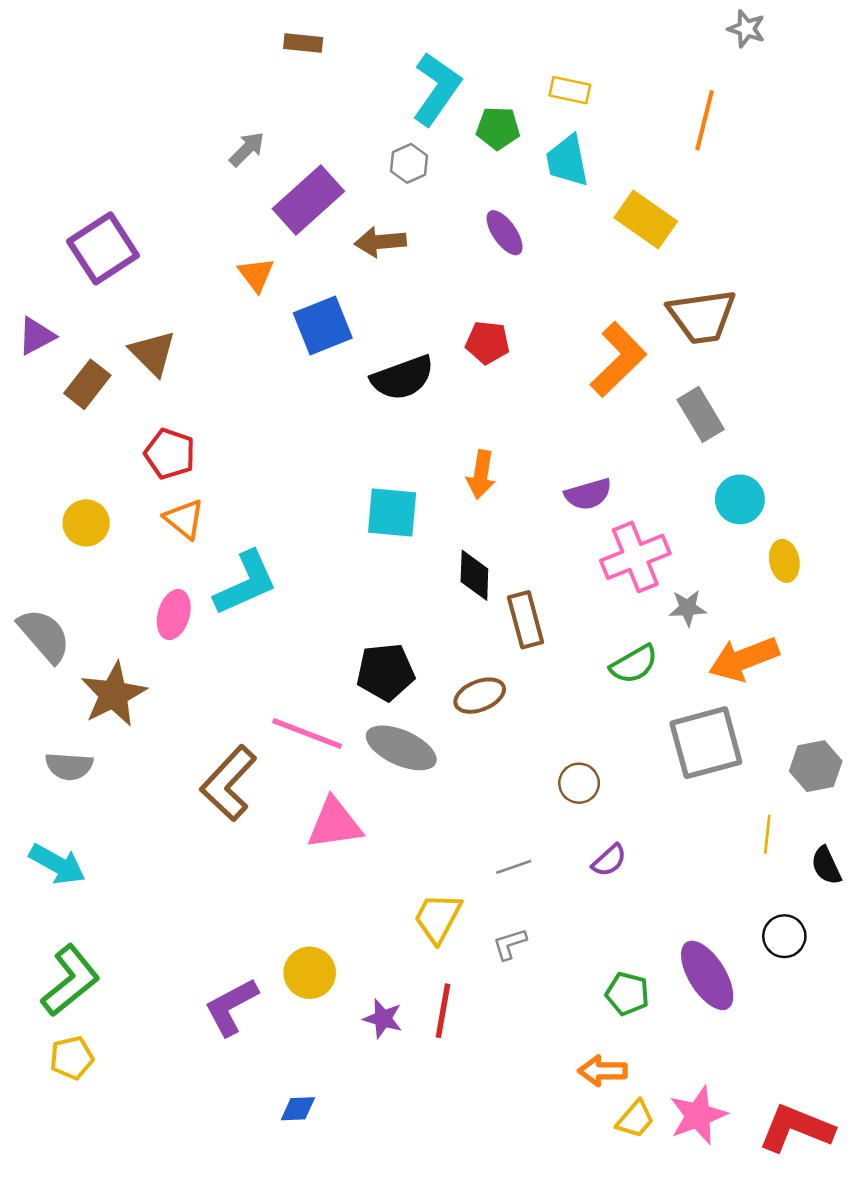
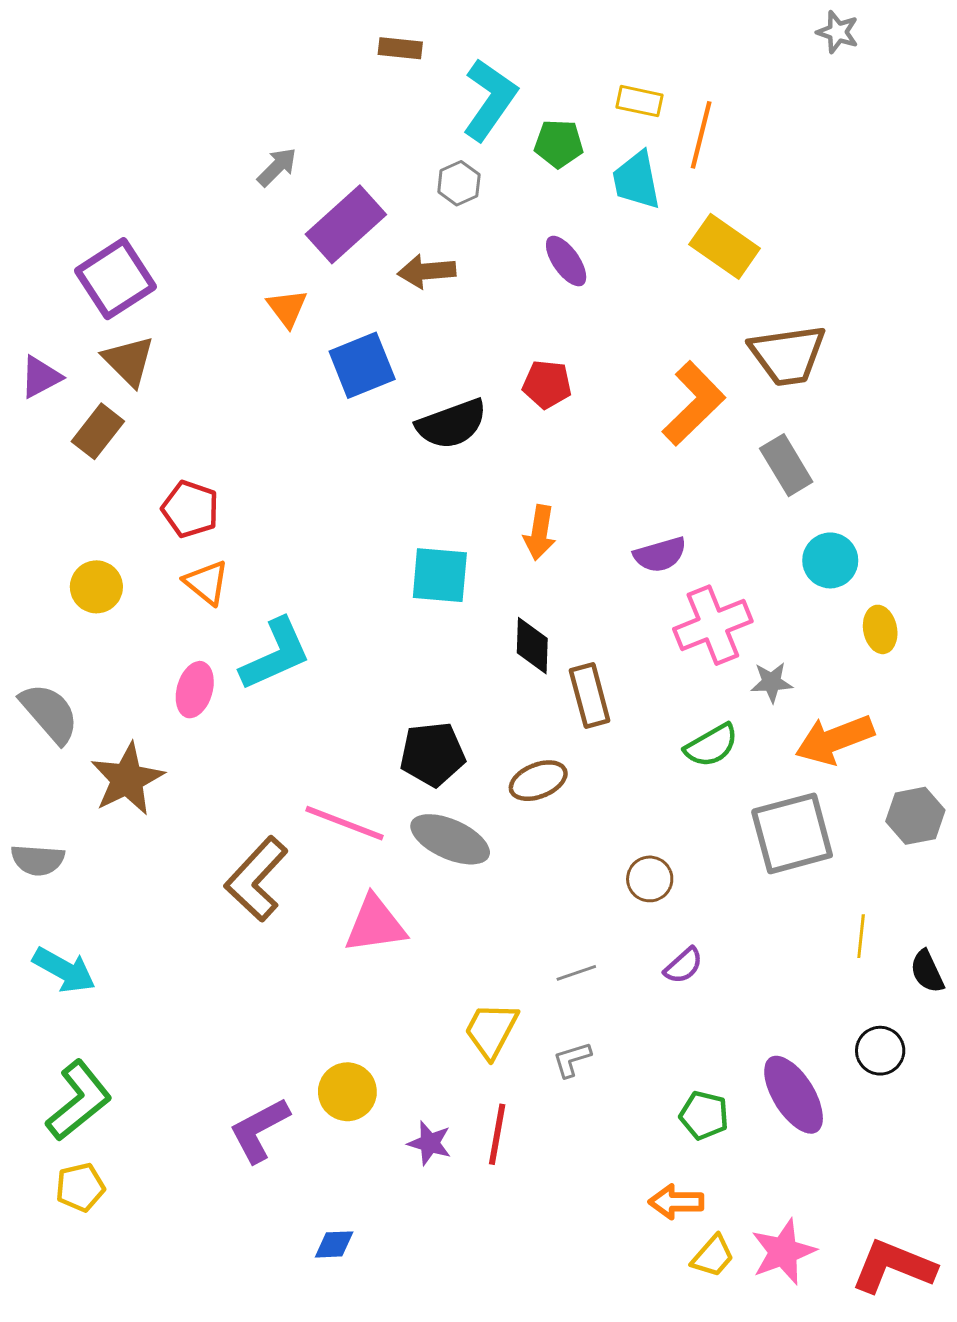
brown rectangle: (303, 43) -> (400, 48), moved
orange line: (705, 120) -> (701, 135), moved
brown triangle: (153, 353) -> (129, 361), moved
gray semicircle: (69, 766) -> (38, 860), moved
gray hexagon: (816, 766) -> (915, 816), moved

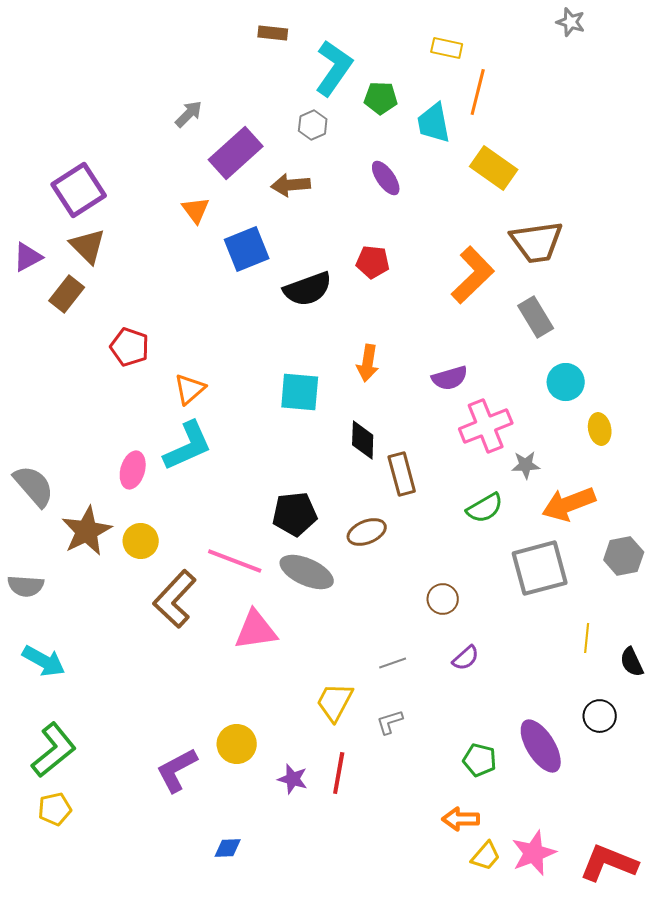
yellow rectangle: (639, 101) -> (447, 48), moved
orange triangle: (206, 582) -> (190, 389), moved, turned 40
yellow circle: (96, 587) -> (141, 541), moved

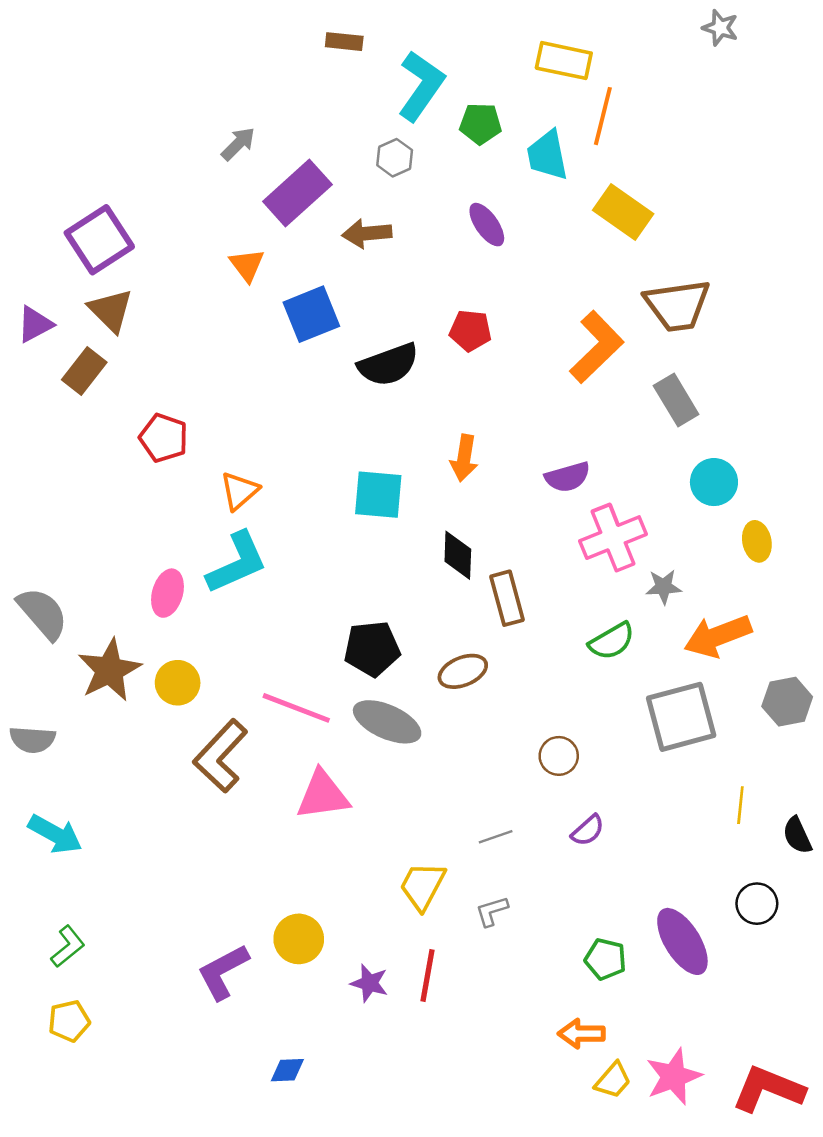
yellow rectangle: (447, 48) -> (564, 61), size x1.4
green L-shape: (54, 750) -> (68, 946), size x0.6

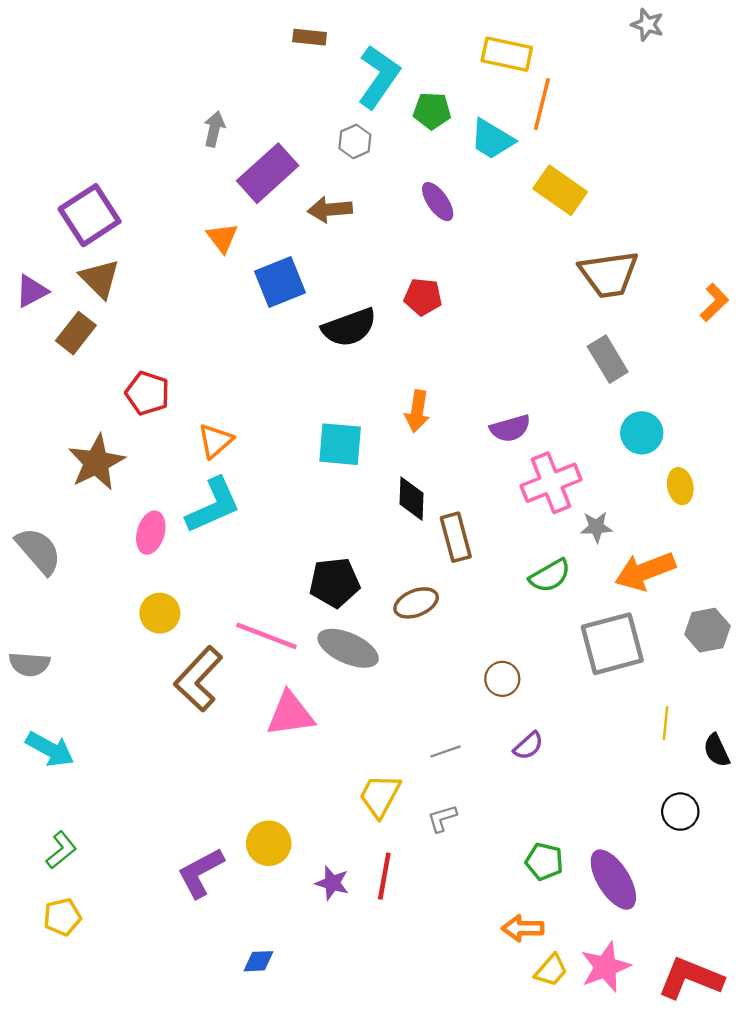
gray arrow: (238, 144) -> (214, 129), turned -32
cyan trapezoid: (547, 155) -> (492, 139), turned -48
orange L-shape: (597, 347) -> (714, 302), moved, size x0.6
brown star: (109, 670) -> (96, 462), moved
purple ellipse: (682, 941) -> (613, 880), moved

